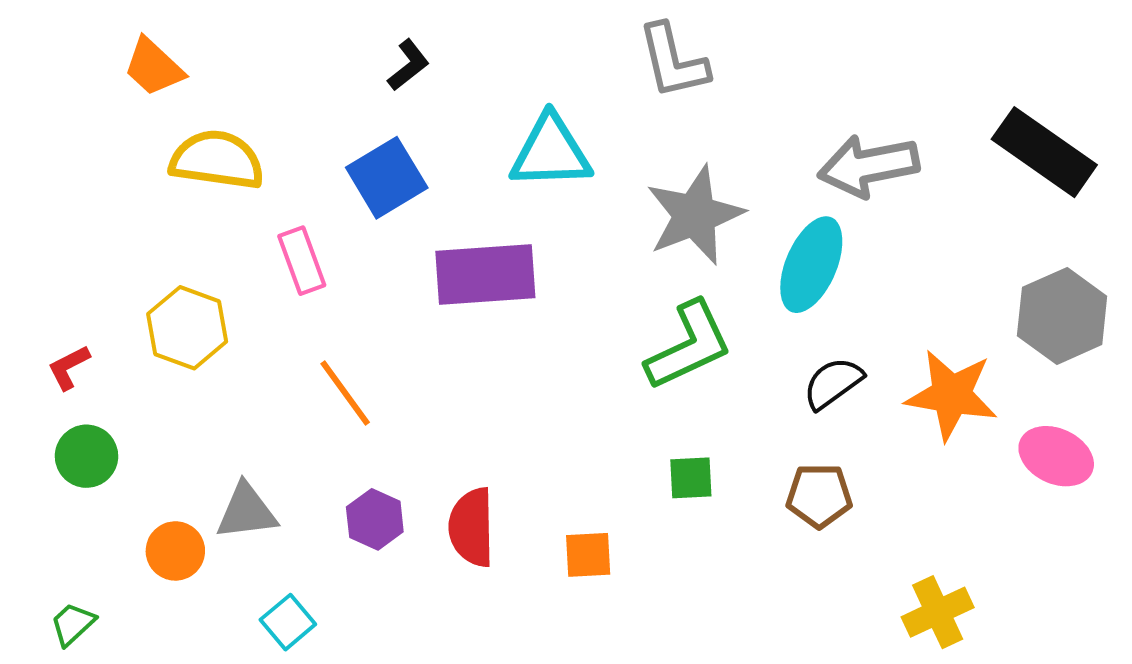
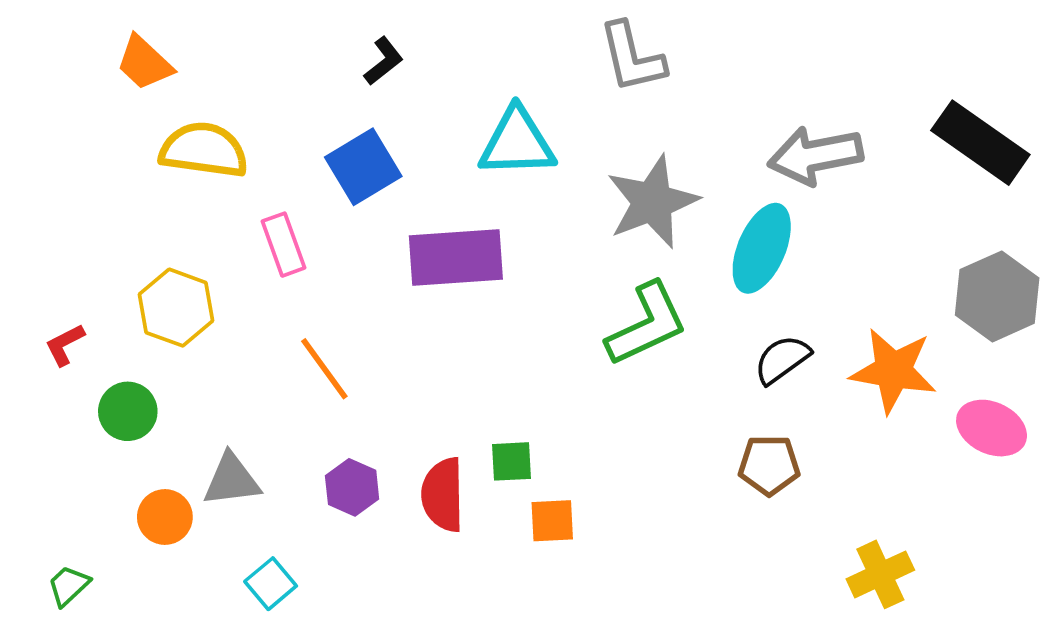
green circle: (86, 456) -> (128, 411), moved
green square: (691, 478) -> (511, 461), moved

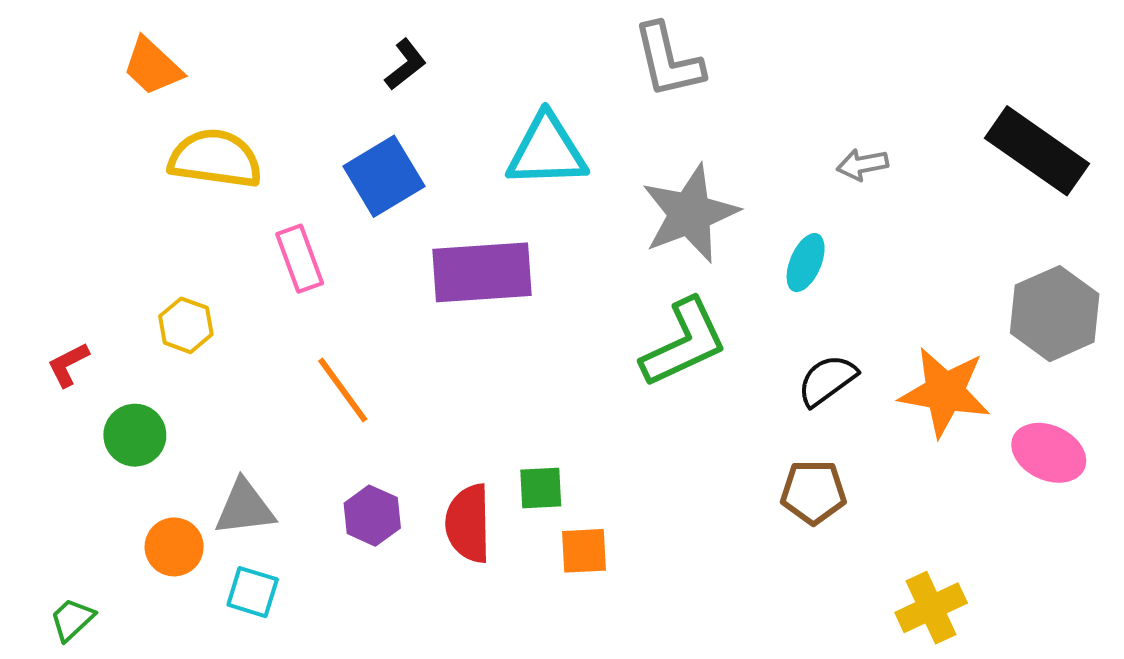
gray arrow: (815, 156) -> (862, 165), size x0.5
cyan ellipse: (762, 248) -> (806, 263), size x0.6
yellow hexagon: (176, 308) -> (186, 325), size x0.7
cyan square: (271, 584) -> (253, 592), moved, turned -33

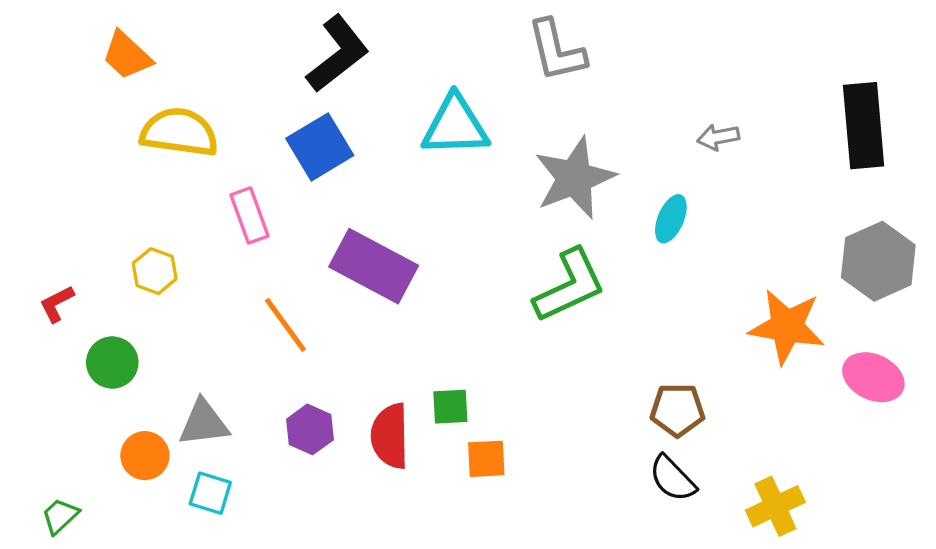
black L-shape: (406, 64) -> (338, 54), size x1.8
black rectangle: (1037, 151) -> (864, 126), turned 50
purple rectangle: (482, 272) -> (374, 266), moved, turned 32
black semicircle: (827, 380) -> (672, 478), moved, turned -98

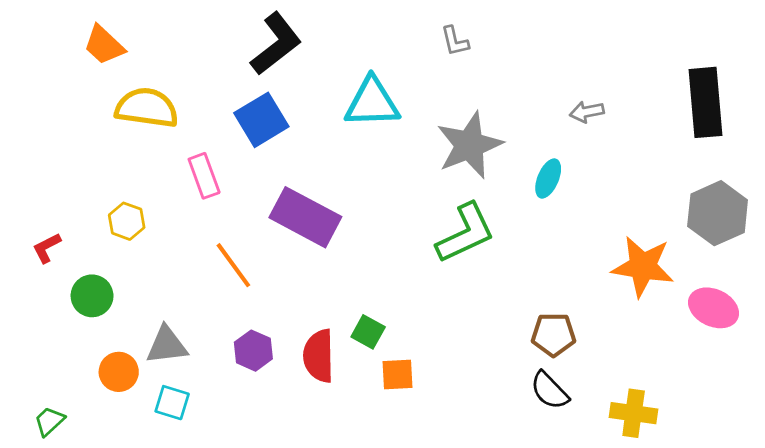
gray L-shape: (557, 51) -> (455, 41), size x0.6
green square: (450, 407) -> (368, 332), turned 32
yellow cross: (775, 506) -> (634, 413), turned 33

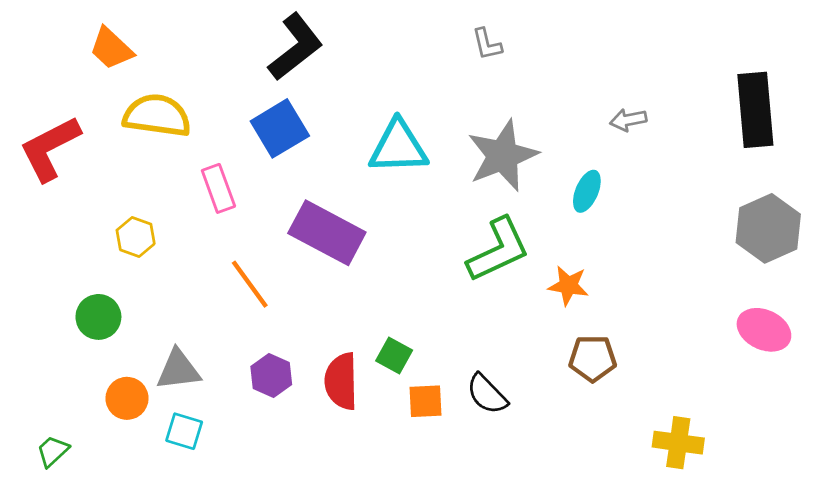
cyan triangle: (372, 102) -> (398, 147), moved
red L-shape: (47, 248) -> (50, 148), moved, size x2.0
orange star: (643, 267) -> (568, 286), moved, size x0.6
black semicircle: (549, 391) -> (487, 394), moved

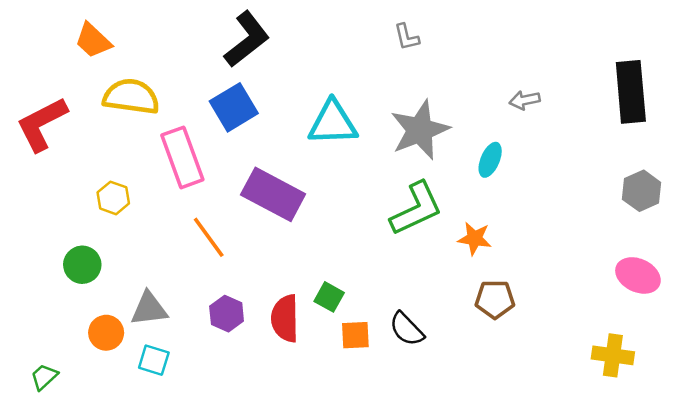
pink rectangle: (218, 188) -> (182, 157), size x1.5
gray hexagon: (768, 228) -> (642, 191), size x0.7
yellow cross: (678, 443) -> (613, 355), moved

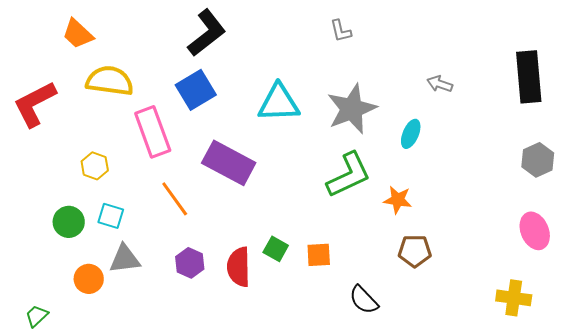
gray arrow: (525, 100) -> (440, 84), turned 30
pink ellipse: (638, 275) -> (535, 231), turned 42
black semicircle: (407, 329) -> (364, 300), moved
orange square: (355, 335) -> (319, 255), moved
cyan square: (154, 360) -> (111, 216), moved

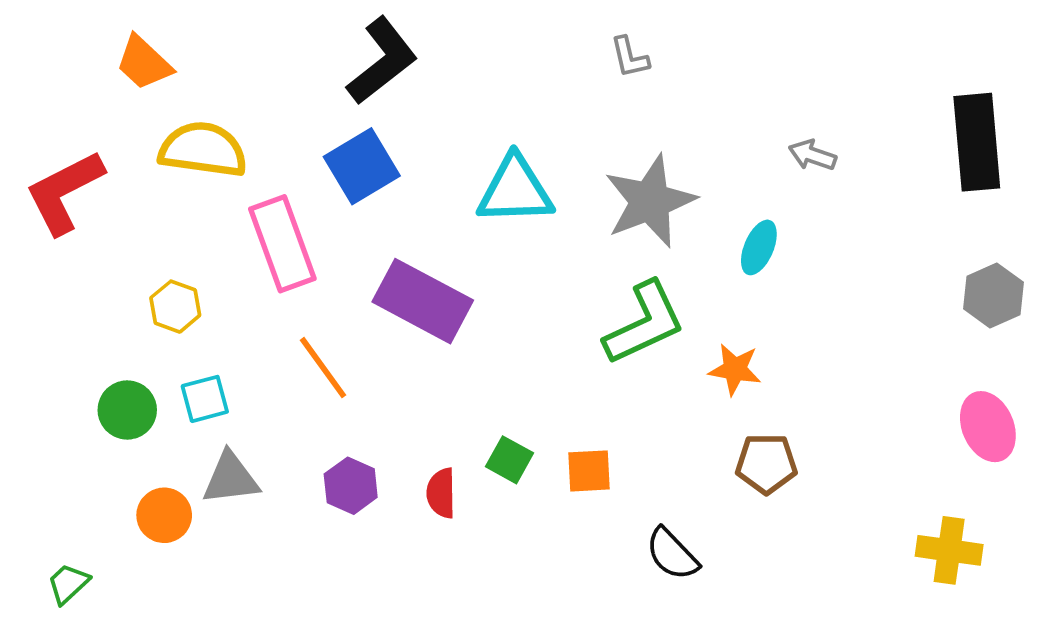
cyan square: (111, 216) -> (205, 399), turned -32
red semicircle: (239, 267) -> (441, 493), size x0.7

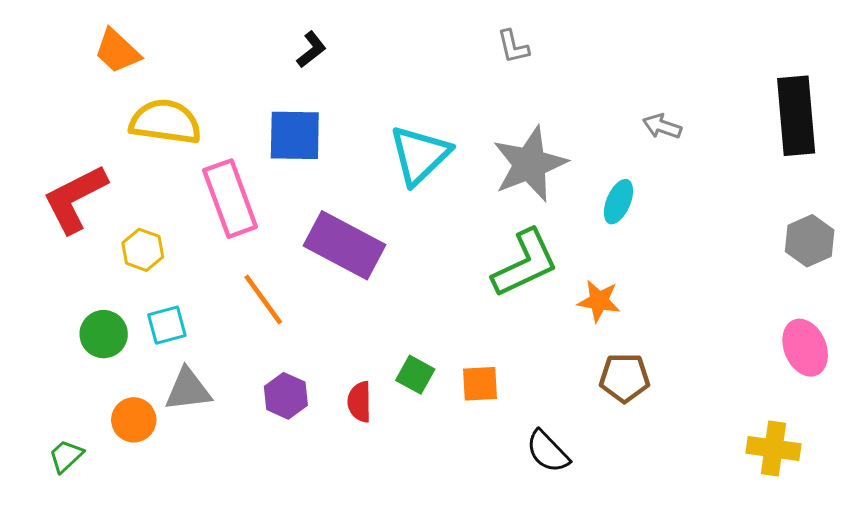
black L-shape: (382, 61) -> (311, 50), size x0.5
blue square: (362, 166) -> (295, 135), turned 32
cyan triangle: (515, 190) -> (420, 155), turned -42
red L-shape: (64, 192) -> (75, 199), moved
green trapezoid: (68, 584) -> (66, 456), moved

